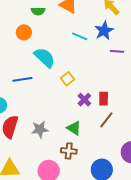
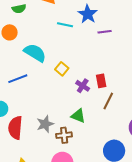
brown cross: (69, 151) -> (64, 135), moved

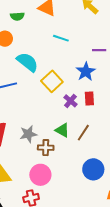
blue star: (88, 14) -> (86, 72), moved
yellow square: (62, 69) -> (52, 81), size x1.5
brown line: (108, 101) -> (83, 133), moved

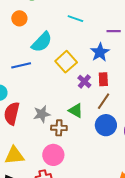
cyan semicircle: (27, 62) -> (42, 42), turned 95
brown line: (83, 133) -> (104, 101), moved
blue circle: (93, 169) -> (106, 125), moved

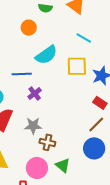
yellow square: (66, 62) -> (77, 66), moved, turned 30
red rectangle: (103, 79) -> (100, 103), turned -64
purple cross: (84, 81) -> (35, 94), moved
green triangle: (76, 111) -> (63, 165), moved

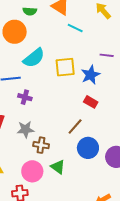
orange circle: (29, 28) -> (15, 32), size x1.5
cyan line: (84, 38) -> (75, 28), moved
purple cross: (35, 94) -> (25, 97), turned -32
brown line: (96, 124) -> (75, 126), moved

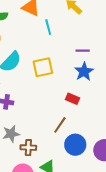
cyan line: (75, 28) -> (48, 27), turned 56
blue star: (91, 75) -> (84, 72), moved

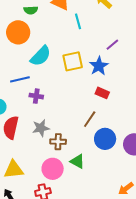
purple line: (83, 51) -> (112, 45), turned -40
blue star: (84, 72) -> (99, 66), moved

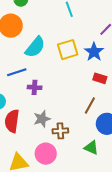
green triangle: (77, 161) -> (91, 148), moved
pink circle: (53, 169) -> (46, 154), moved

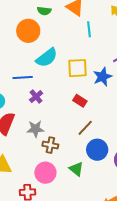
red rectangle: (100, 78) -> (80, 101), moved
purple cross: (35, 87) -> (36, 97), turned 32
pink circle: (46, 154) -> (45, 173), moved

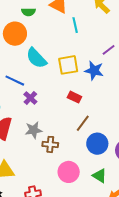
cyan semicircle: (47, 58) -> (36, 58), turned 90
blue line: (23, 77) -> (15, 81), turned 36
blue star: (103, 77) -> (94, 71), turned -30
green triangle: (76, 169) -> (100, 176), moved
pink circle: (45, 173) -> (69, 172), moved

